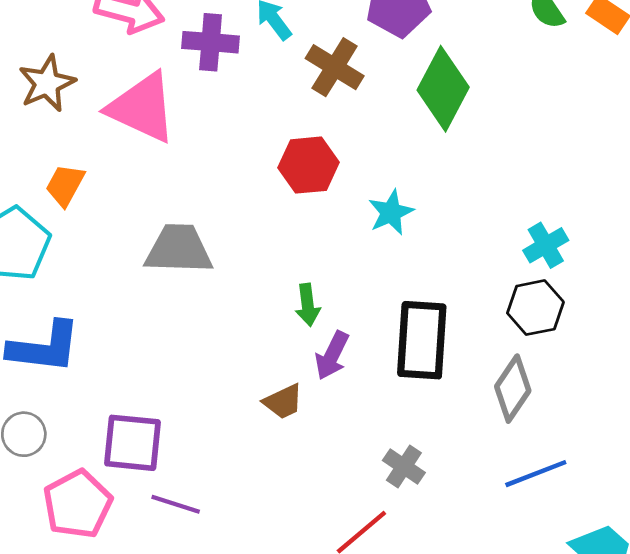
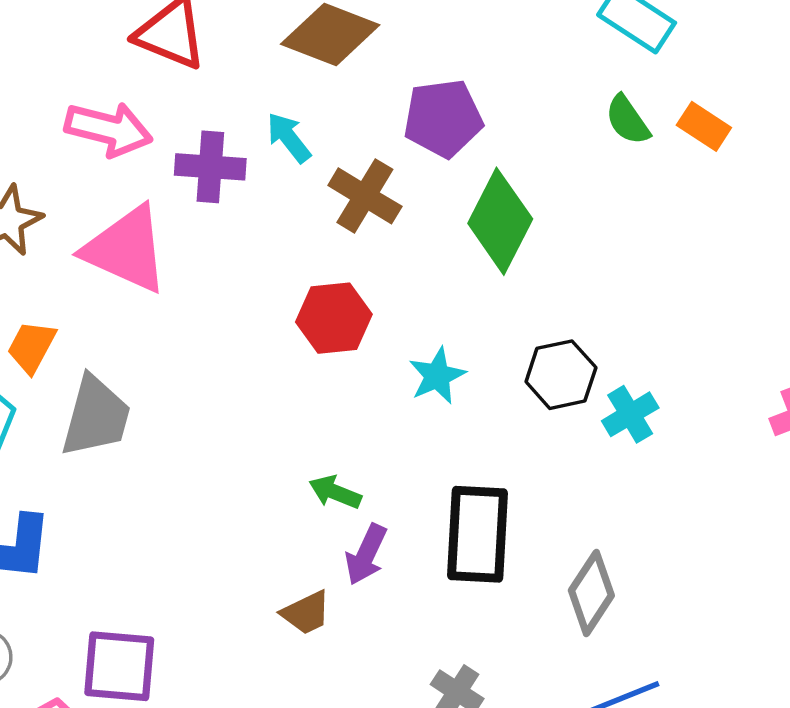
gray trapezoid: (179, 249) -> (96, 416), moved, turned 104
green arrow: (308, 305) -> (335, 492), turned 120
black hexagon: (535, 308) -> (561, 375), moved

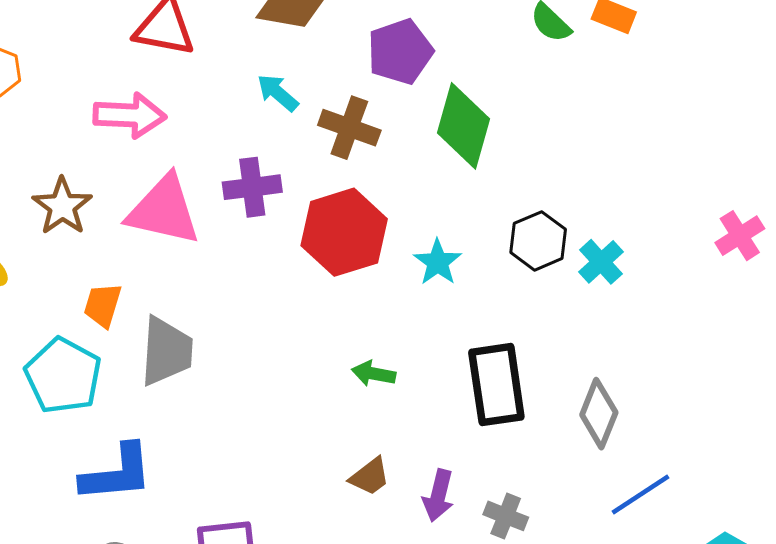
purple cross: (210, 167) -> (252, 187), moved
red hexagon: (334, 318) -> (344, 232), size x1.4
purple arrow: (366, 555) -> (438, 495), moved

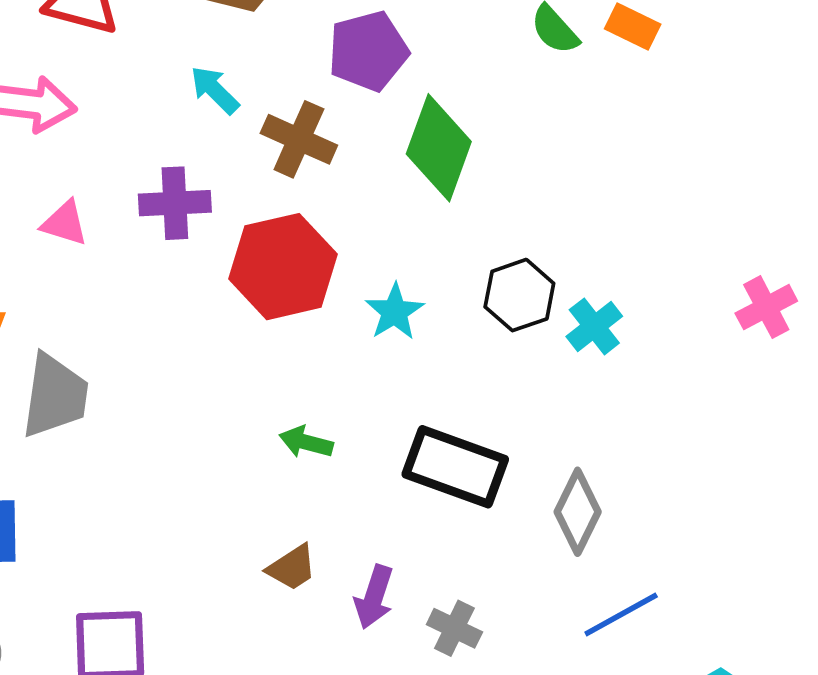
pink triangle: (164, 210) -> (65, 223), size x0.5
black rectangle: (496, 385) -> (455, 467), turned -66

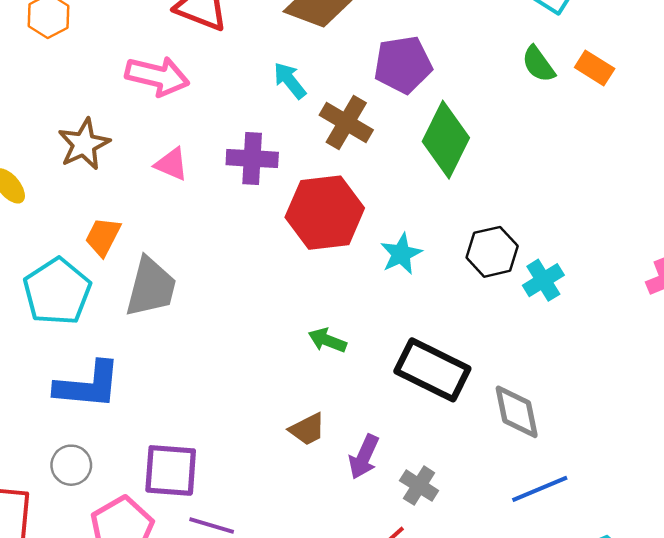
gray diamond: (578, 512) -> (517, 412), turned -44

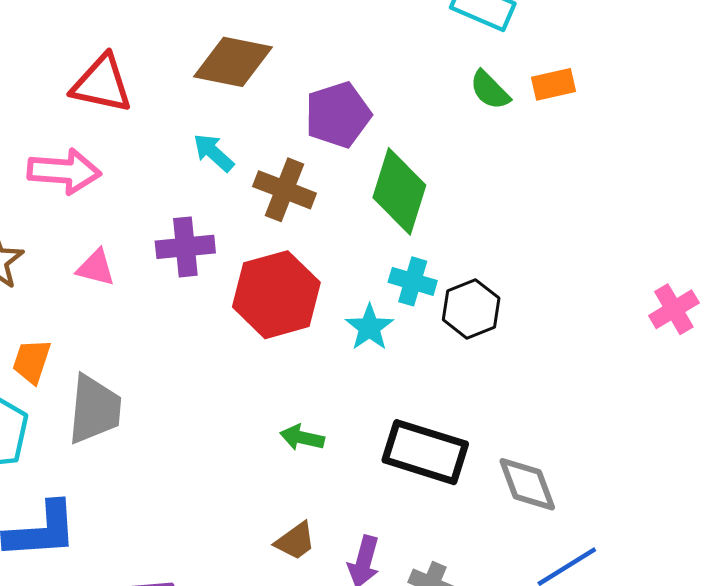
orange rectangle: (595, 68) -> (554, 84), turned -36
cyan cross: (543, 280) -> (413, 281), moved, turned -33

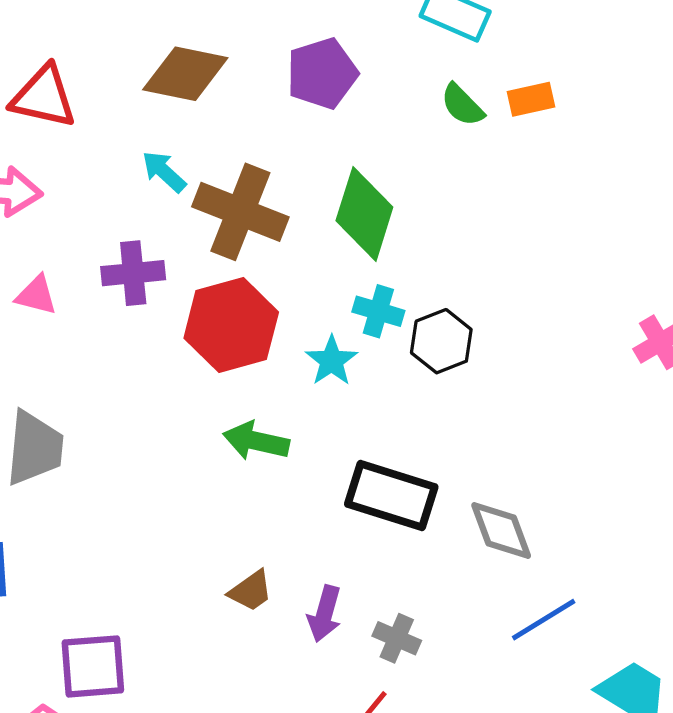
purple pentagon: (338, 115) -> (322, 73), moved
brown cross: (285, 190) -> (240, 212), size x1.4
green arrow: (302, 438) -> (256, 441), moved, size x1.4

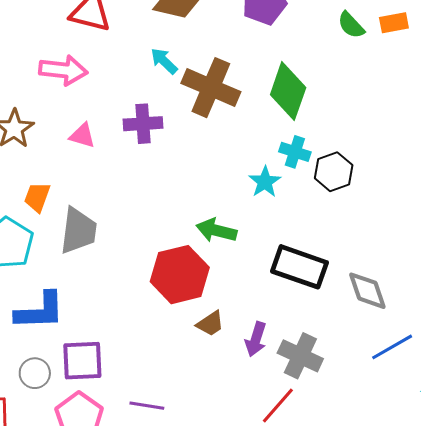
red hexagon: (231, 325) -> (180, 275), moved
gray cross: (397, 638) -> (300, 356), size x1.5
purple square: (93, 666) -> (82, 361), moved

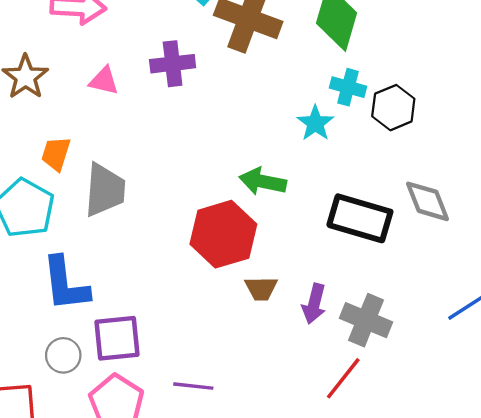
gray diamond: (367, 291) -> (428, 201), moved
blue L-shape: (40, 311) -> (65, 284), turned 88
brown trapezoid: (210, 324) -> (261, 289), turned 36

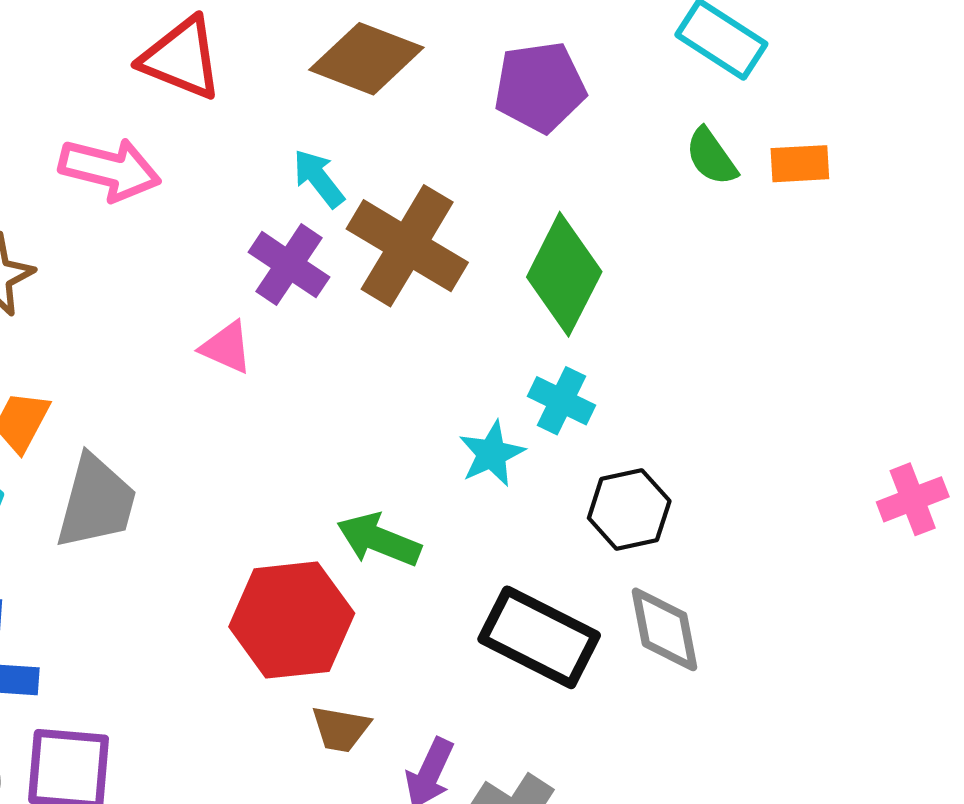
purple cross: (173, 64) -> (289, 265), moved, turned 30
pink triangle: (104, 81) -> (226, 347), moved
black hexagon: (393, 108) -> (629, 510), moved

